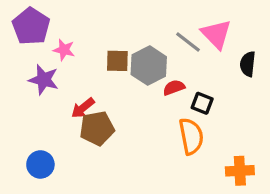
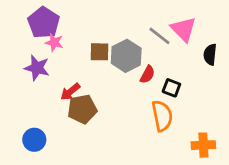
purple pentagon: (31, 26) -> (44, 23), moved
red semicircle: (174, 88) -> (147, 74), turned 138

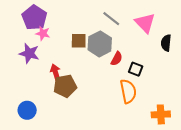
gray line: (159, 36) -> (111, 19), moved
red arrow: (70, 92) -> (56, 72), turned 112

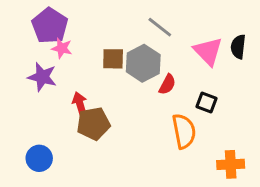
pink triangle: (145, 23) -> (208, 51), moved
black semicircle: (166, 43) -> (238, 47), moved
black square: (136, 69) -> (207, 103), moved

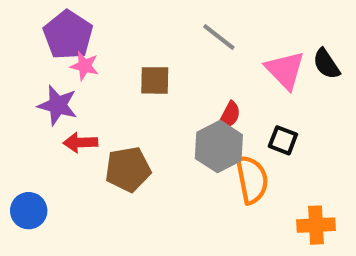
black semicircle: (238, 47) -> (326, 64), turned -40
gray hexagon: (143, 63) -> (219, 147), moved
red arrow: (80, 104) -> (80, 142), moved, turned -75
blue circle: (39, 158) -> (29, 211), moved

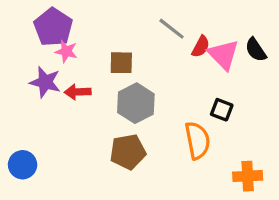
red semicircle: (229, 116) -> (201, 47), moved
red arrow: (80, 142) -> (78, 92), moved
gray hexagon: (219, 147) -> (136, 103), moved
brown pentagon: (128, 169) -> (128, 152), moved

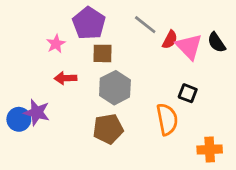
purple pentagon: (53, 27) -> (89, 23), moved
pink star: (66, 51) -> (56, 44), turned 30
purple star: (45, 82) -> (37, 112), moved
blue circle: (23, 165) -> (19, 119), moved

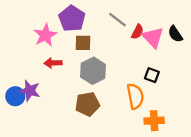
pink star: (56, 44) -> (45, 35), size x1.5
orange cross: (210, 149) -> (154, 121), moved

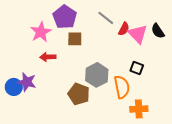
gray hexagon: (93, 71) -> (97, 75), moved
brown pentagon: (87, 104) -> (79, 94), turned 30

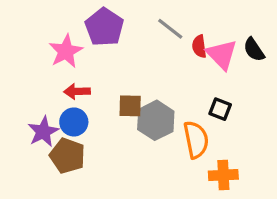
red semicircle: (124, 29) -> (199, 46), turned 144
brown square: (75, 39) -> (130, 106), moved
purple star: (27, 82) -> (43, 132), turned 30
blue circle: (14, 87) -> (74, 122), moved
brown pentagon: (79, 94) -> (67, 156), moved

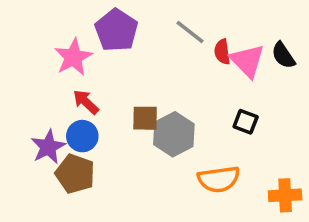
red arrow: (77, 91) -> (86, 102), turned 45
orange semicircle: (196, 140) -> (219, 179), moved, turned 93
orange cross: (223, 175) -> (285, 195), moved

